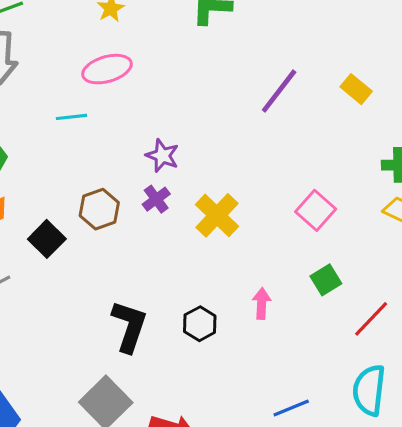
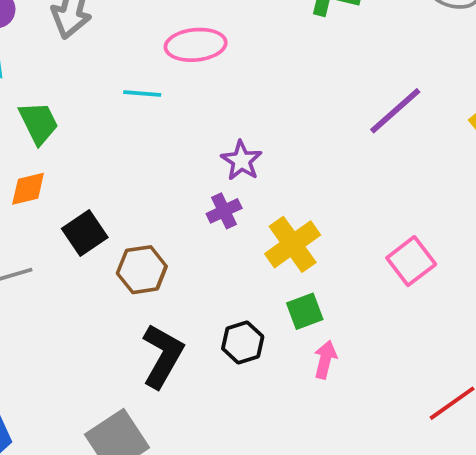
brown hexagon: (99, 209) -> (142, 270), moved
green square: (326, 280) -> (305, 311), moved
black hexagon: (200, 324) -> (243, 342), moved

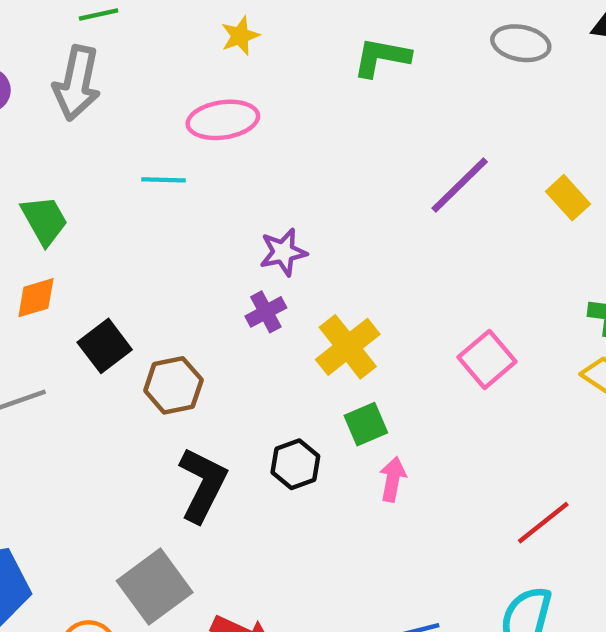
purple star: (241, 161) -> (283, 252), turned 30

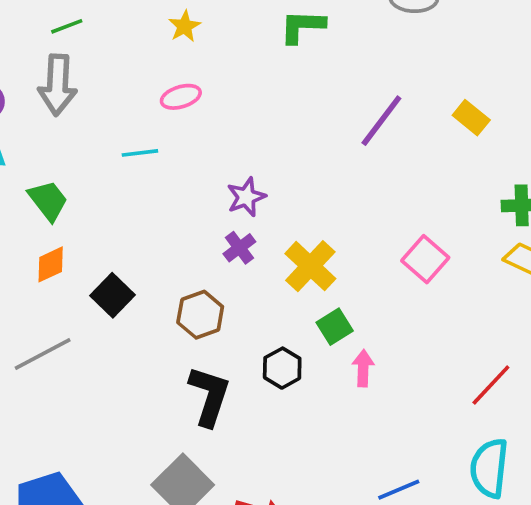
pink ellipse: (223, 120) -> (181, 97), size x0.7
brown hexagon: (173, 385) -> (200, 315), moved

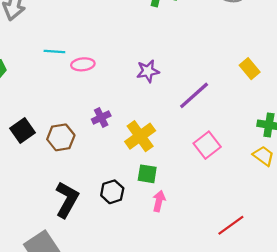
pink ellipse: (181, 97) -> (83, 64), moved
purple line: (381, 121) -> (194, 95), moved
purple star: (246, 197) -> (148, 71), moved
brown hexagon: (200, 315) -> (61, 137), moved
green square: (335, 327) -> (147, 174), turned 30

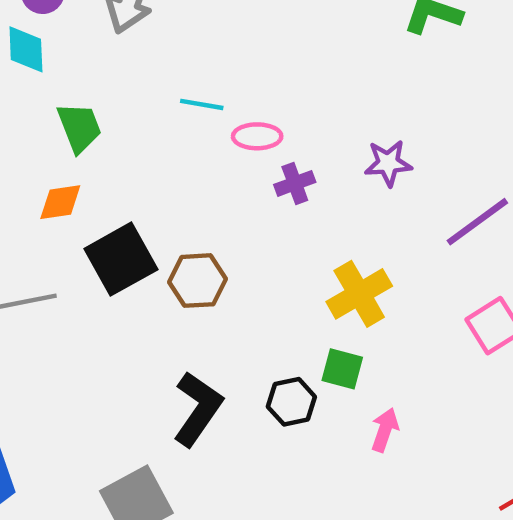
purple cross: (101, 117) -> (295, 183), moved
black square: (23, 131) -> (121, 259), size x1.4
green square: (147, 174) -> (342, 369), moved

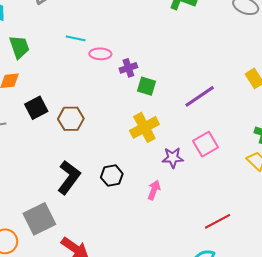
purple star: (388, 163) -> (173, 158), moved
purple cross: (295, 183) -> (128, 68), moved
black square: (121, 259) -> (36, 108), size x0.7
green square: (342, 369) -> (147, 86), moved

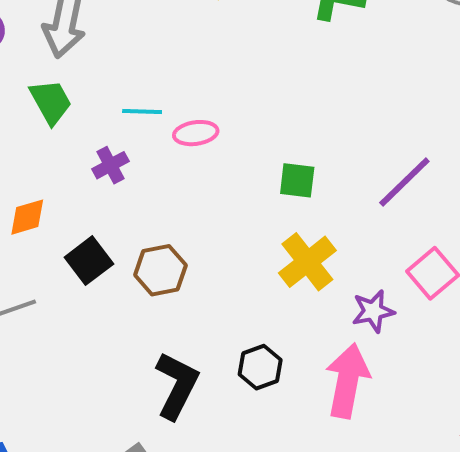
green trapezoid: (19, 47) -> (51, 102), moved
purple cross: (128, 68) -> (110, 165), moved
pink arrow: (154, 190) -> (348, 381), size x1.8

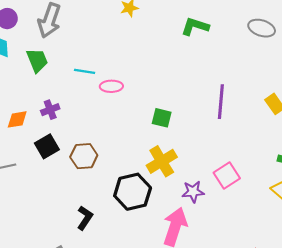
purple cross: (110, 165) -> (50, 110), moved
purple line: (404, 182) -> (221, 102), moved, turned -48
black hexagon: (260, 367) -> (133, 192), moved, size x1.6
black L-shape: (177, 385) -> (85, 218), size x0.7

